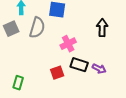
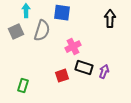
black arrow: (102, 28) -> (110, 19), moved
purple arrow: (99, 69) -> (104, 72), turned -96

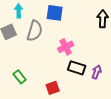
red square: (62, 76) -> (53, 88), moved
green rectangle: (23, 86) -> (20, 77), moved, turned -56

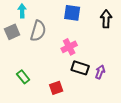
blue square: (55, 13) -> (72, 13), moved

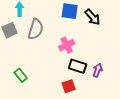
black arrow: (106, 19) -> (93, 17), moved, turned 138
red square: (56, 88) -> (69, 86), moved

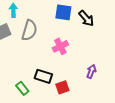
black rectangle: (78, 66) -> (43, 76), moved
green rectangle: (21, 75) -> (22, 88), moved

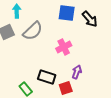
gray semicircle: (29, 30) -> (33, 31), turned 30
purple arrow: (91, 71) -> (77, 72), moved

